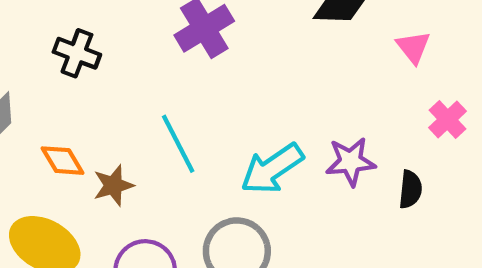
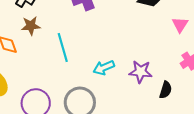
cyan arrow: (272, 169) -> (104, 68), size x0.7
brown star: (113, 185) -> (31, 26), moved

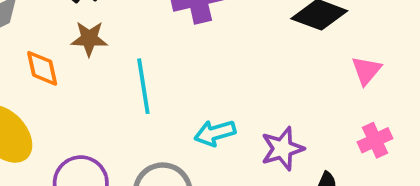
purple star: (141, 72) -> (282, 149), turned -30

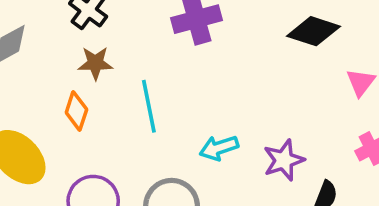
orange diamond: (42, 68) -> (76, 111), moved, turned 33

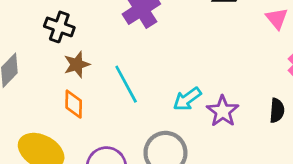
purple star: (284, 160) -> (223, 111), moved

